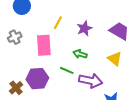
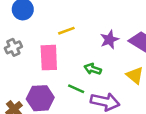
yellow line: (58, 23) -> (66, 31), turned 40
purple star: (84, 28) -> (109, 40), moved

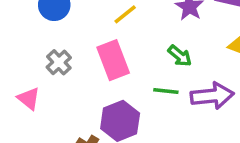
green arrow: (93, 69) -> (180, 56), turned -140

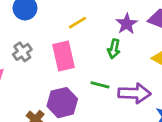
green arrow: (180, 56) -> (114, 49), moved, turned 54

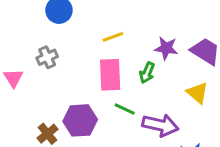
purple star: (127, 24) -> (166, 48), turned 30
pink rectangle: (63, 56) -> (110, 75), moved

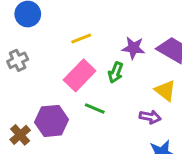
pink rectangle: (110, 75) -> (80, 75), turned 48
purple arrow: (160, 125) -> (150, 117), moved, size x0.6

